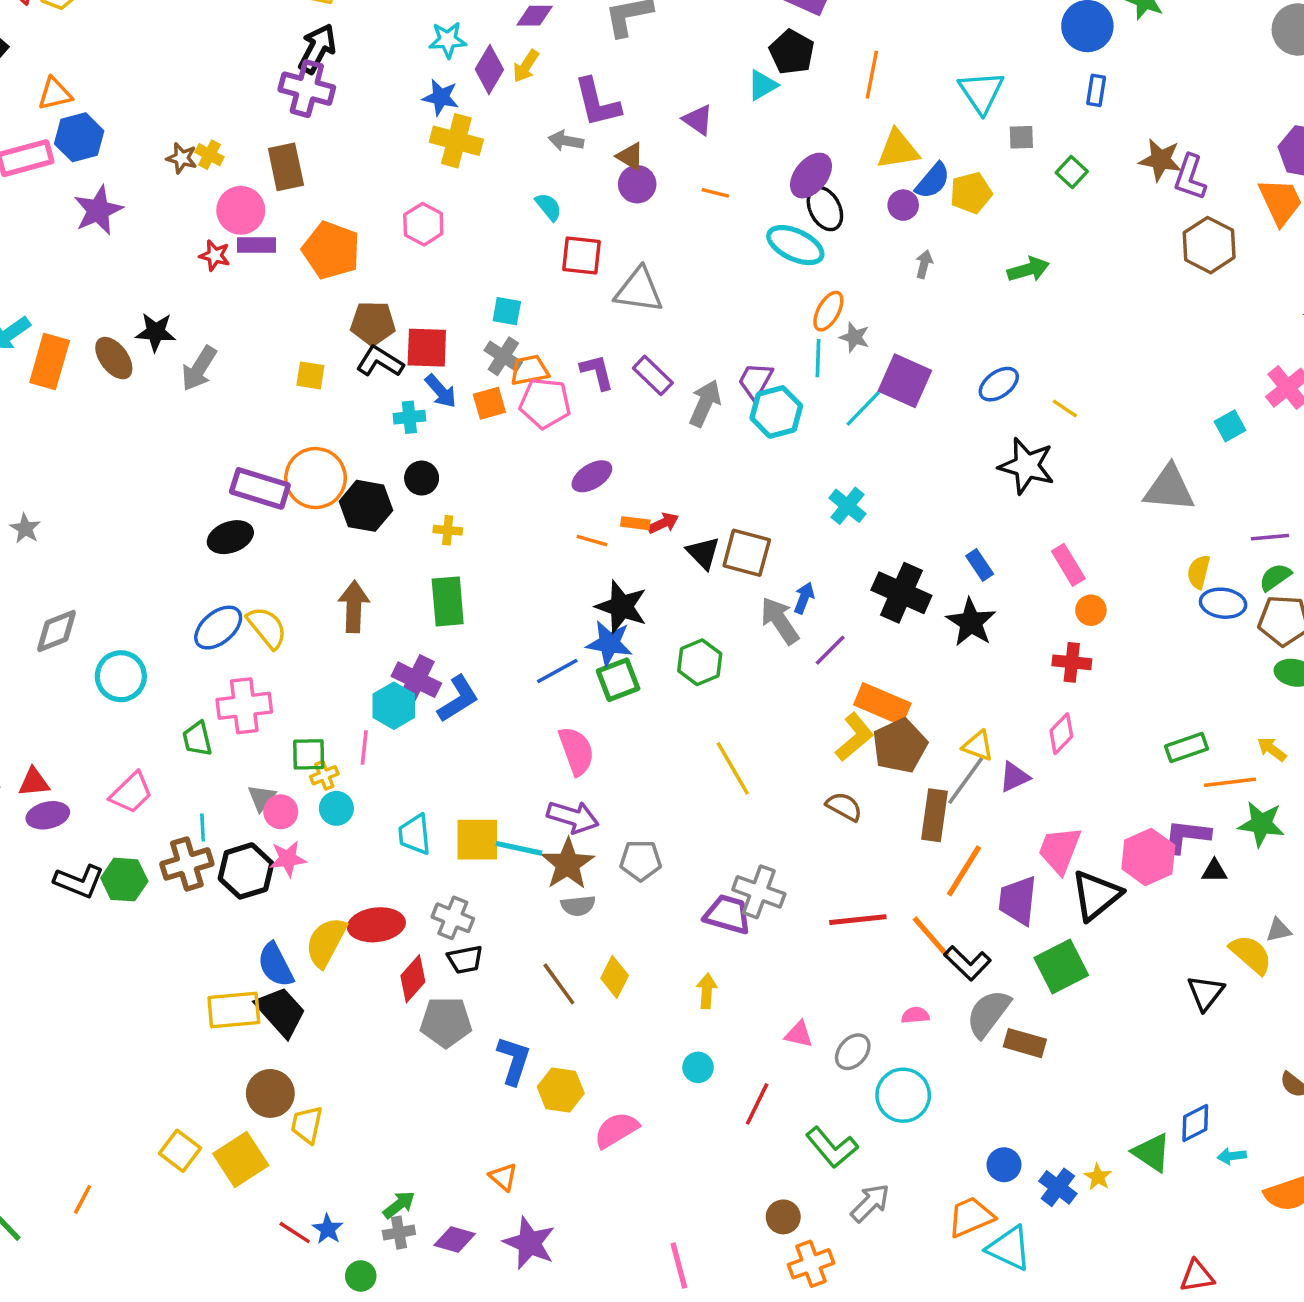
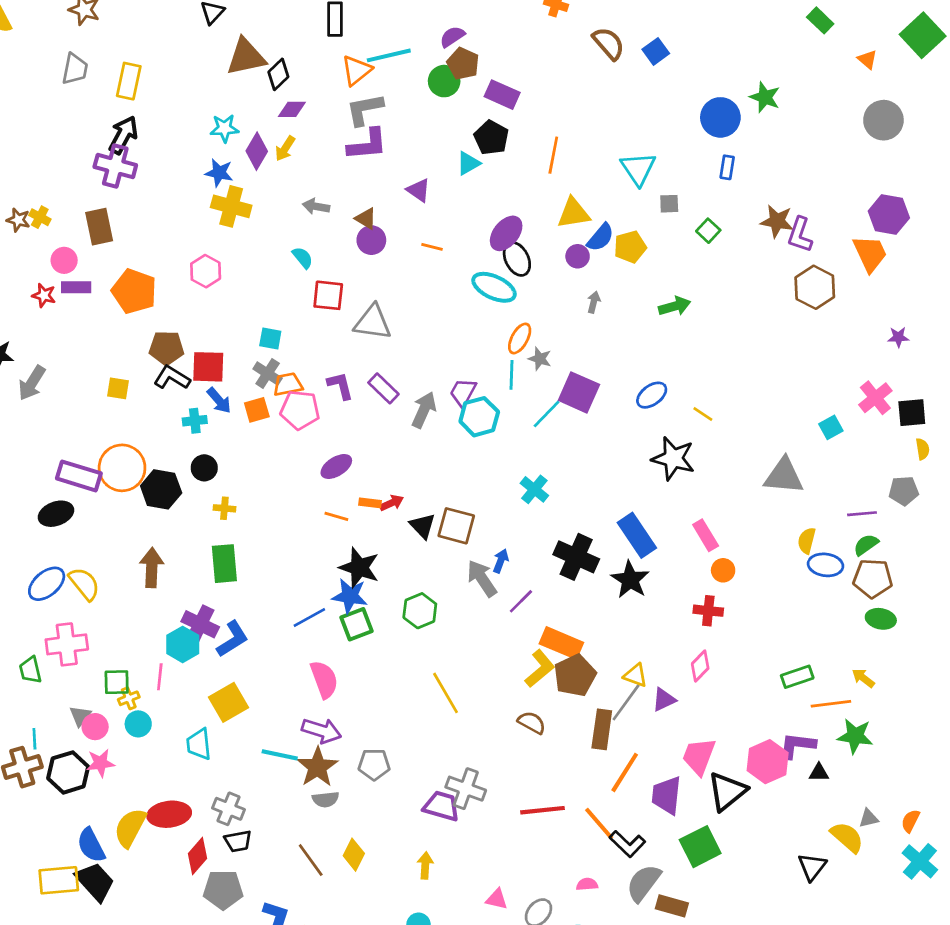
purple L-shape: (597, 103) -> (367, 144), moved, turned -81
pink circle: (241, 210) -> (64, 260), size x0.7
blue rectangle: (980, 565) -> (637, 535), size x1.8
yellow square: (477, 840) -> (228, 702), moved, turned -30

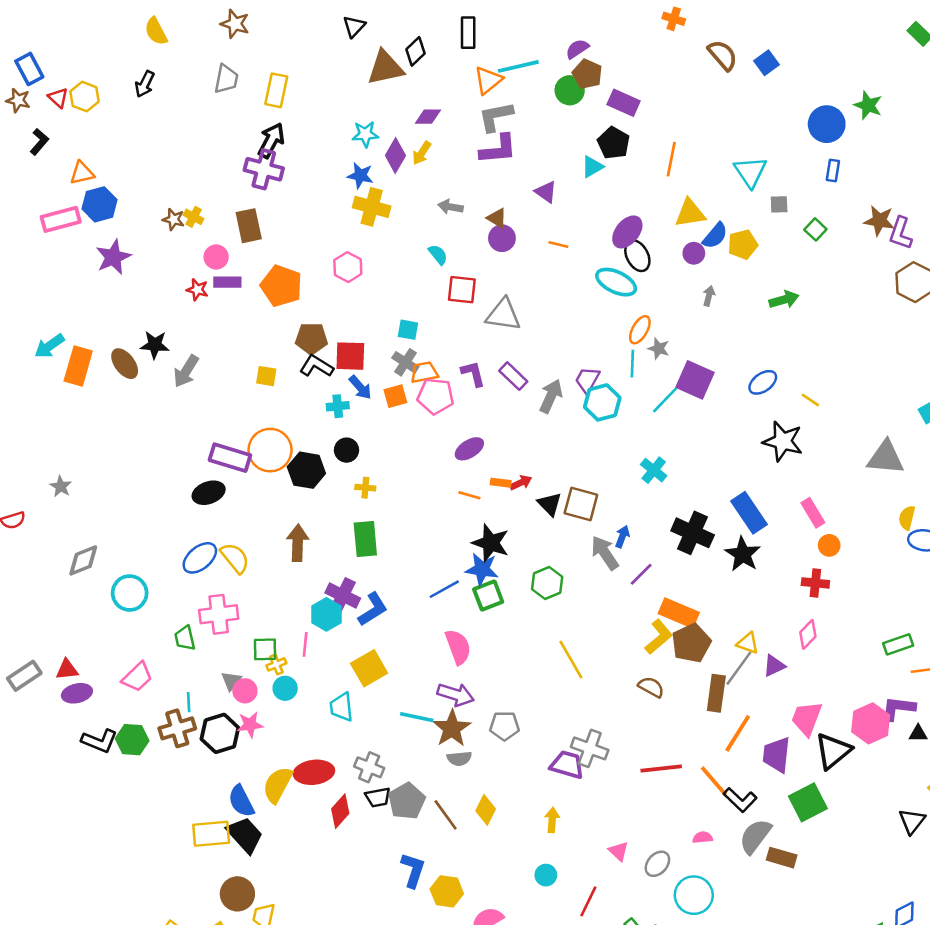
black diamond: (278, 74) -> (415, 51), moved
gray pentagon: (223, 890) -> (407, 801), moved, turned -30
pink triangle: (497, 899) -> (619, 851), turned 30

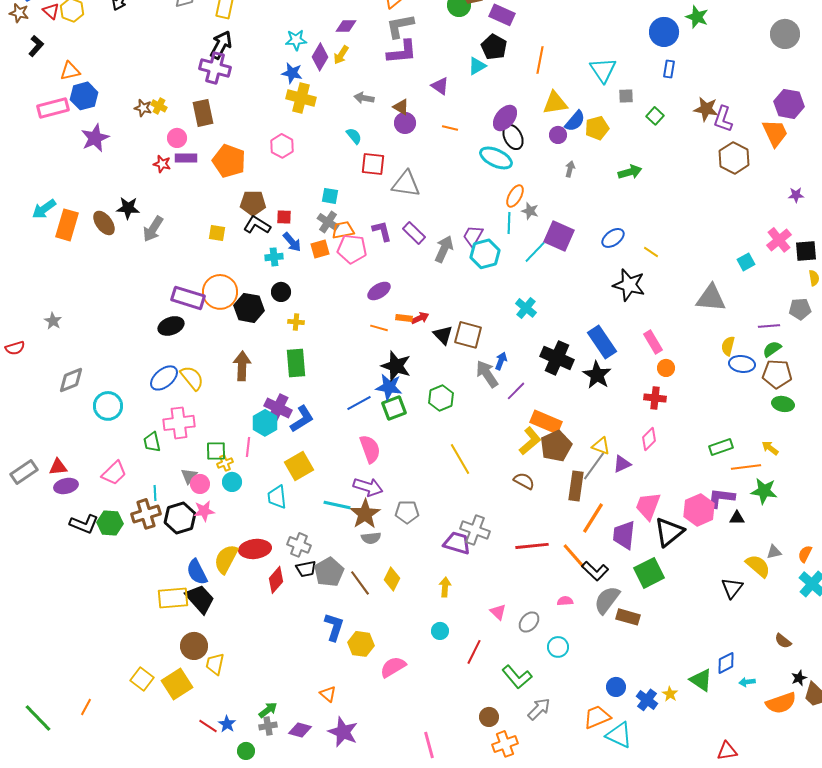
red square: (350, 356) -> (284, 217), size x0.6
cyan circle: (694, 895) -> (558, 647), size x0.7

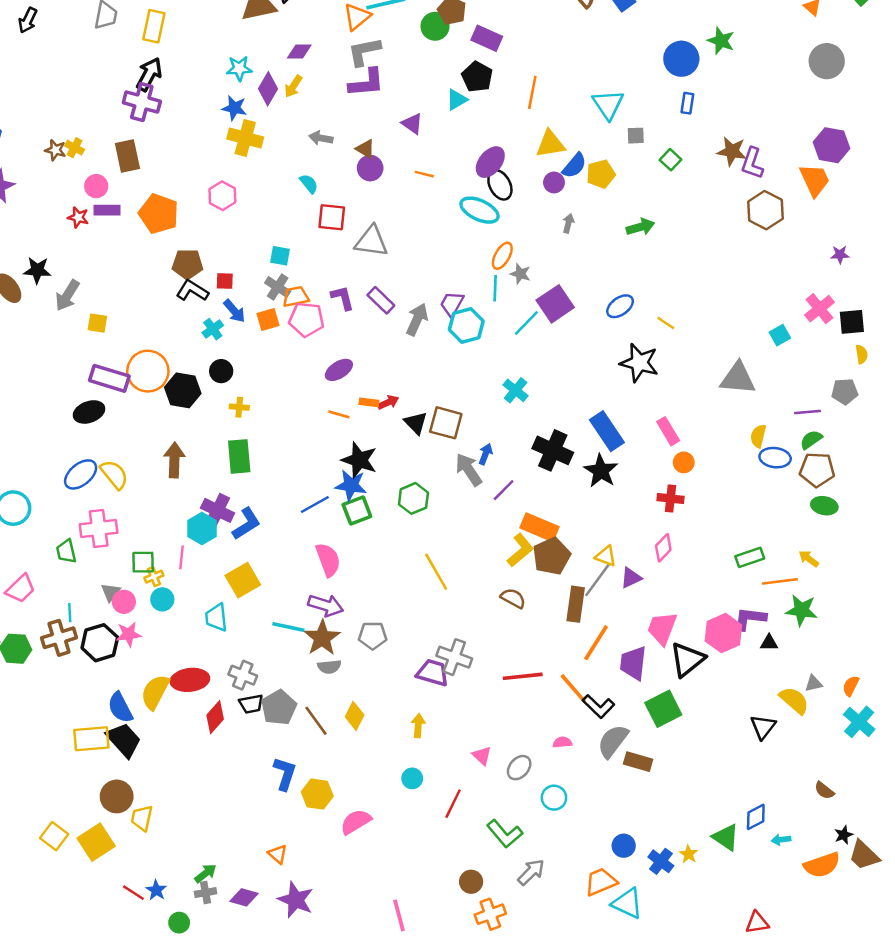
yellow square: (217, 233) -> (97, 323), moved
purple square: (559, 236) -> (555, 304), turned 32
cyan cross: (274, 257) -> (213, 329), turned -30

